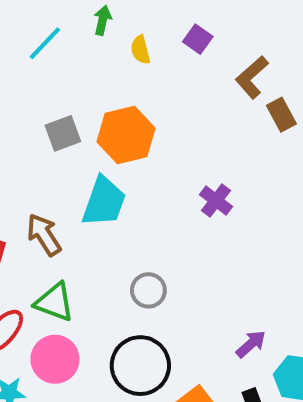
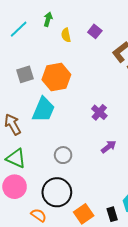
purple arrow: (251, 344) -> (109, 147), moved

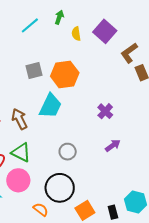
purple square: (95, 31) -> (105, 31), size x1.6

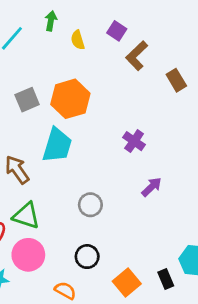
purple square: (105, 31) -> (117, 31), size x0.6
brown L-shape: (129, 53) -> (137, 56), moved
black circle: (60, 188) -> (87, 257), size x0.6

